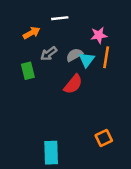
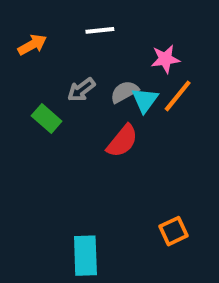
orange arrow: (32, 33) -> (32, 45), moved
orange line: (106, 57) -> (178, 96), turned 30
green rectangle: (28, 71) -> (47, 118), turned -35

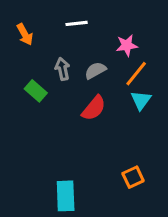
orange arrow: (32, 45) -> (25, 34), turned 90
gray arrow: (81, 90) -> (62, 69), turned 115
cyan triangle: (145, 100) -> (141, 100), moved

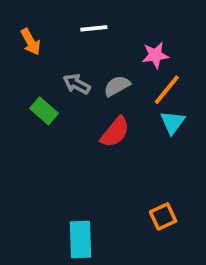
gray arrow: (62, 69) -> (77, 84), turned -50

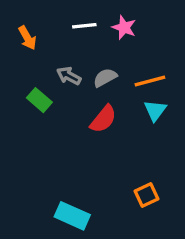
pink star: (155, 55) -> (124, 27), moved, turned 30
orange line: (167, 90) -> (150, 81), turned 36
cyan rectangle: (80, 239) -> (72, 216), turned -64

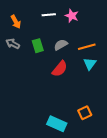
gray arrow: (69, 76) -> (13, 44), moved
green rectangle: (39, 100) -> (38, 46), moved, turned 32
cyan rectangle: (72, 216) -> (57, 124), moved

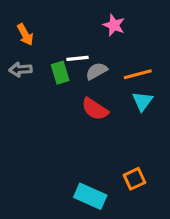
white line: (49, 15) -> (77, 58), moved
gray arrow: (13, 44) -> (20, 69), turned -32
red semicircle: (60, 69) -> (95, 109), turned 84

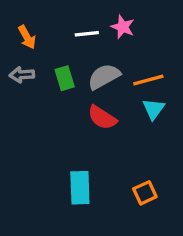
white line: (77, 58) -> (87, 34), moved
gray semicircle: (97, 71) -> (104, 77), size x1.4
cyan rectangle: (90, 196) -> (80, 188), moved, turned 64

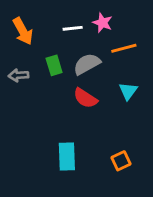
orange arrow: (27, 37) -> (23, 31), size x1.4
gray arrow: (22, 75) -> (19, 75), moved
orange line: (148, 80) -> (124, 48), moved

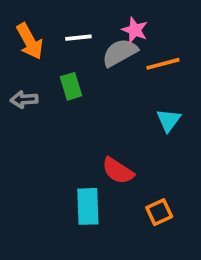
white line: (73, 28) -> (78, 38), moved
gray semicircle: (87, 64) -> (120, 53), moved
red semicircle: (85, 98) -> (118, 171), moved

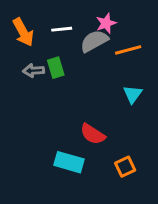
pink star: (135, 30) -> (106, 23), turned 30
gray arrow: (24, 99) -> (34, 71), moved
cyan rectangle: (88, 206) -> (69, 162), turned -72

